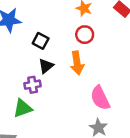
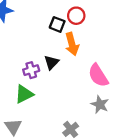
black square: (41, 41) -> (57, 24), moved
black triangle: (46, 66) -> (51, 62), moved

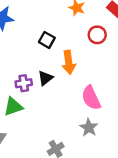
red circle: (76, 16) -> (97, 35), moved
black square: (57, 24) -> (47, 40), moved

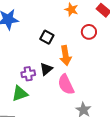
pink semicircle: (91, 98) -> (66, 84), moved

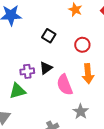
red circle: (89, 32) -> (82, 45), moved
orange arrow: (65, 55) -> (88, 74), moved

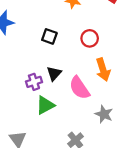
green triangle: (17, 91) -> (45, 105), moved

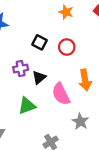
red circle: (90, 38) -> (67, 47), moved
purple cross: (34, 82) -> (21, 68), moved

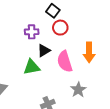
red circle: (67, 47) -> (60, 28), moved
black triangle: (39, 77) -> (44, 51), moved

